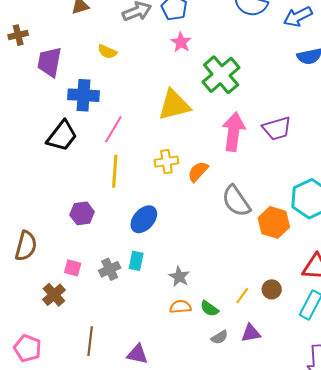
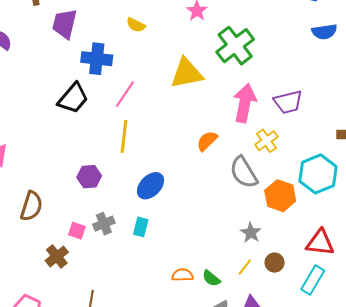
yellow semicircle: (107, 52) -> (136, 25), moved
yellow cross: (166, 162) -> (266, 141), moved, turned -30
gray cross: (110, 269) -> (104, 224), moved
gray star: (179, 277) -> (251, 233), moved

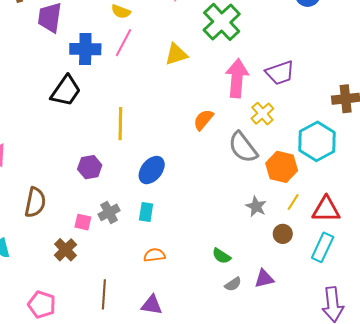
yellow triangle: (187, 73) -> (176, 54), size x0.7
pink line: (125, 94) -> (123, 43), moved
yellow line: (245, 267) -> (293, 202), moved
orange semicircle: (182, 275) -> (154, 255), moved

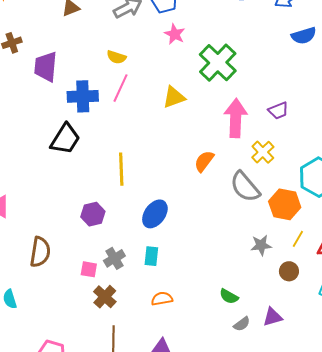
purple trapezoid: (280, 73) -> (278, 111), size x0.7
gray star: (256, 206) -> (261, 245), turned -30
brown cross: (66, 250) -> (105, 297), moved

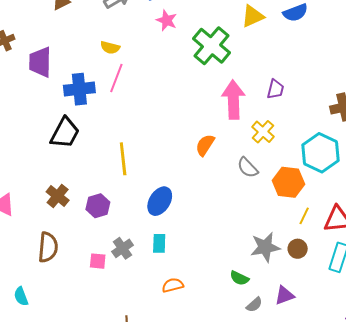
yellow triangle: (174, 97) -> (253, 16), moved
purple trapezoid: (278, 111) -> (275, 89), turned -50
gray semicircle: (245, 187) -> (248, 168), size x0.7
gray star: (261, 245) -> (265, 247), moved, size x1.4
brown cross: (105, 297) -> (58, 196), moved

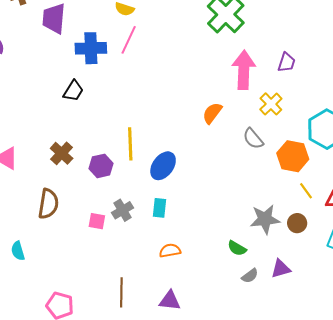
black trapezoid: (65, 133) -> (73, 91), size x0.7
yellow line: (123, 159) -> (130, 144), moved
yellow line: (304, 216) -> (306, 191), turned -66

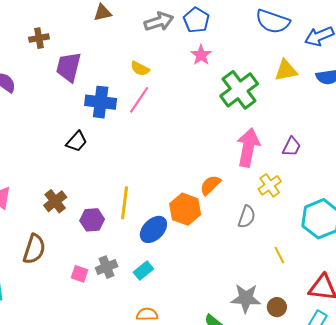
gray semicircle: (253, 139) -> (247, 217), turned -130
orange hexagon: (293, 156) -> (185, 209), moved
yellow line: (306, 191) -> (279, 255), moved
cyan rectangle: (159, 208) -> (143, 271), turned 36

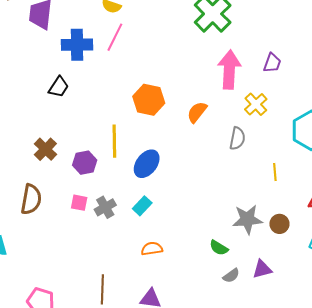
orange hexagon: (185, 209) -> (149, 100), moved
yellow line: (279, 255) -> (275, 172), turned 30
pink square: (80, 274) -> (79, 203), moved

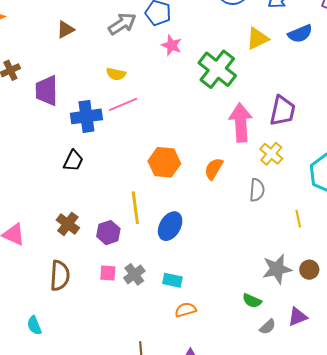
pink line: (115, 37) -> (123, 104), turned 48
purple trapezoid: (272, 63) -> (282, 111), size x1.5
cyan rectangle: (142, 206) -> (172, 280), moved, turned 66

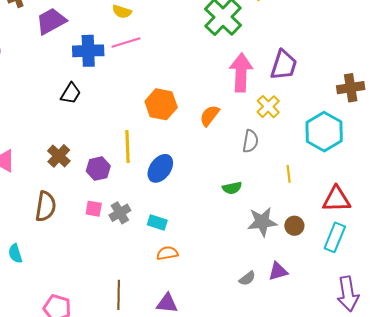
purple trapezoid: (47, 91) -> (51, 21), turned 56
green semicircle: (252, 301) -> (232, 188), moved, turned -42

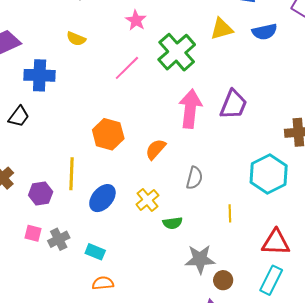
pink line: (126, 43) -> (127, 68), moved, turned -32
yellow cross: (268, 107) -> (147, 200), moved
brown circle: (294, 226) -> (223, 280), moved

